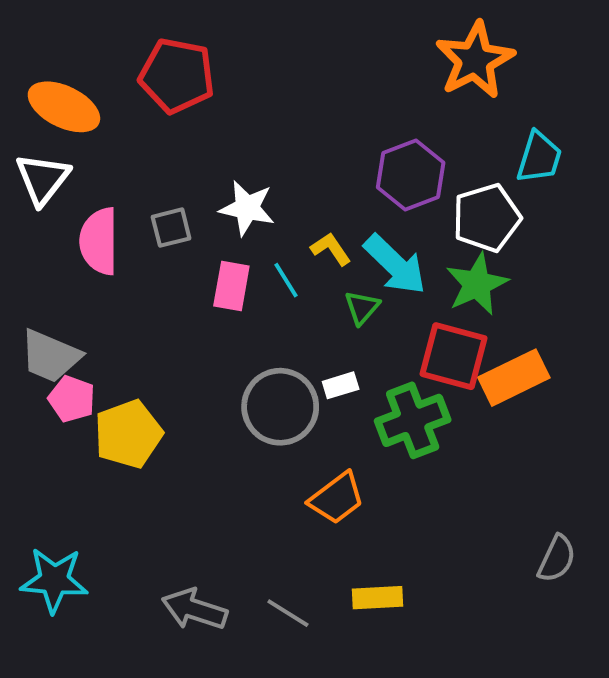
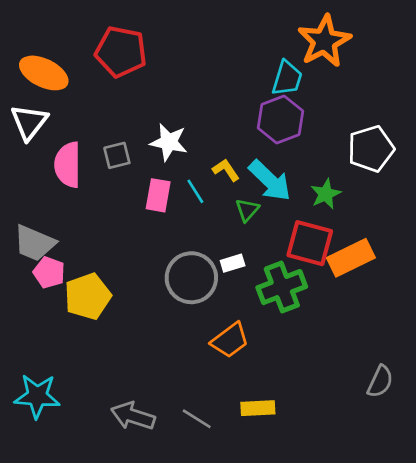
cyan trapezoid: (539, 157) -> (287, 78), moved
white pentagon: (487, 218) -> (371, 149), moved
green star: (477, 284) -> (326, 194), size x0.7

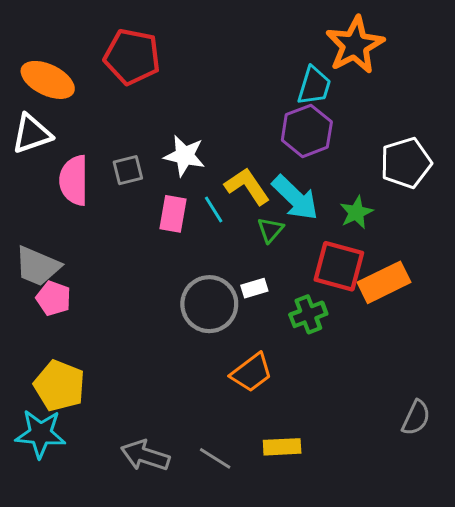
white triangle: (29, 122) -> (32, 134), turned 33
yellow L-shape: (226, 170) -> (247, 186), size x1.5
green cross: (282, 287) -> (308, 314), size x0.7
yellow pentagon: (88, 296) -> (59, 386), moved, turned -30

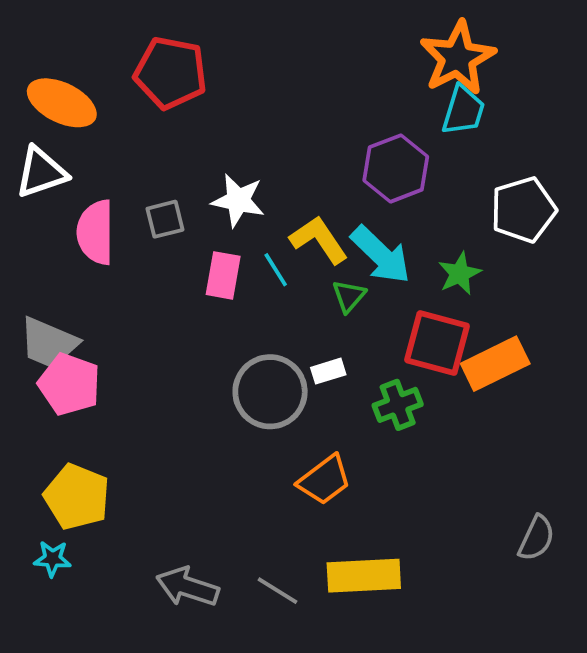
cyan trapezoid: (314, 86) -> (463, 110), moved
pink pentagon: (54, 298) -> (69, 384), size x1.4
cyan star: (40, 434) -> (52, 559), size x0.6
yellow rectangle: (282, 447) -> (364, 576), size x1.5

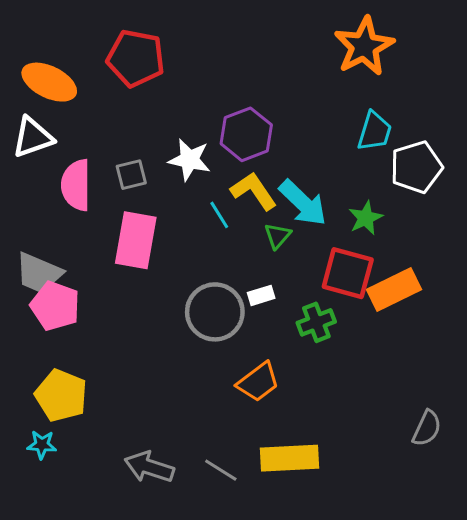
cyan trapezoid: (463, 110) -> (375, 131), moved
purple hexagon: (396, 168) -> (246, 134), moved
pink rectangle: (223, 275) -> (136, 240), moved, size x1.5

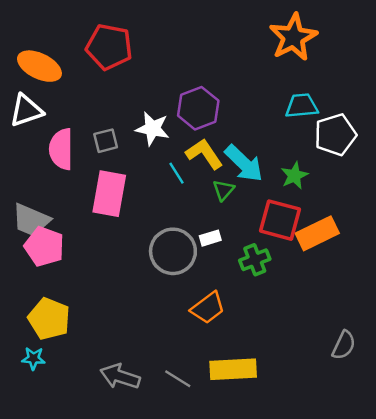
cyan trapezoid: (375, 131) -> (302, 106), turned -112

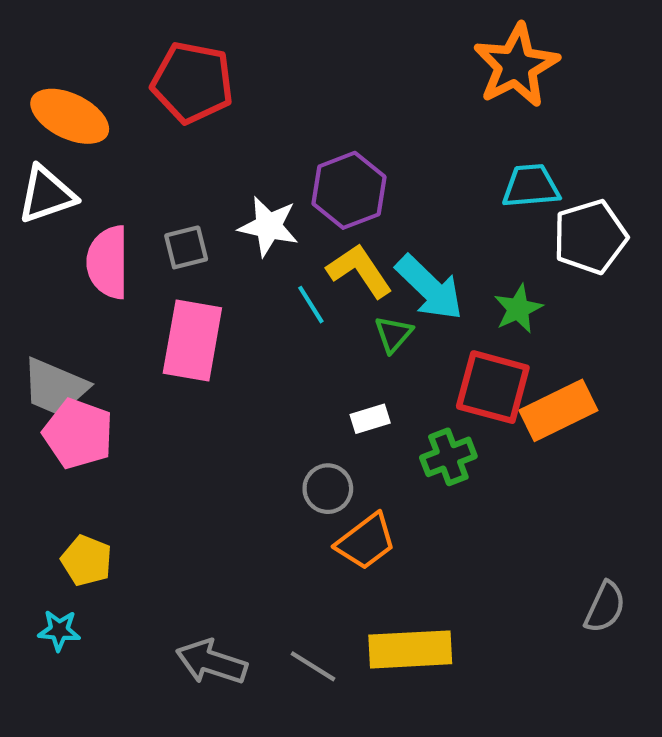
gray circle: (173, 251) -> (328, 489), moved, size x0.6
yellow pentagon: (49, 319) -> (87, 561), size x0.7

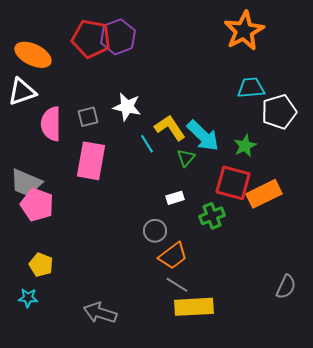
purple hexagon: (349, 190) -> (118, 37), moved
gray line: (313, 666) -> (177, 285), moved

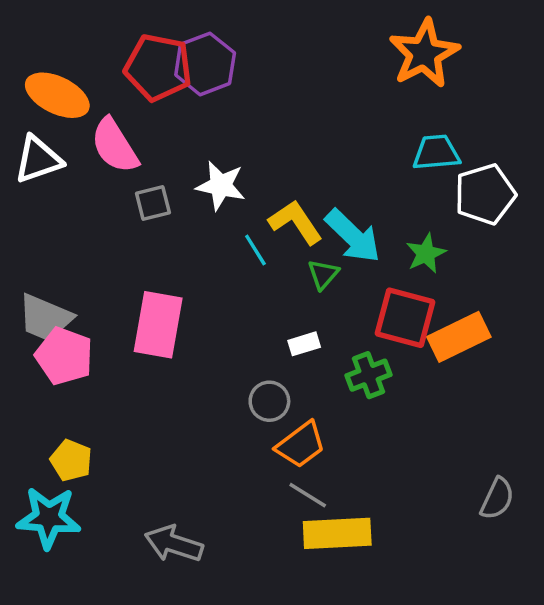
pink semicircle: (51, 124) -> (115, 146), moved, turned -32
pink rectangle: (91, 161) -> (158, 325), moved
cyan star: (28, 298) -> (49, 518), size x1.8

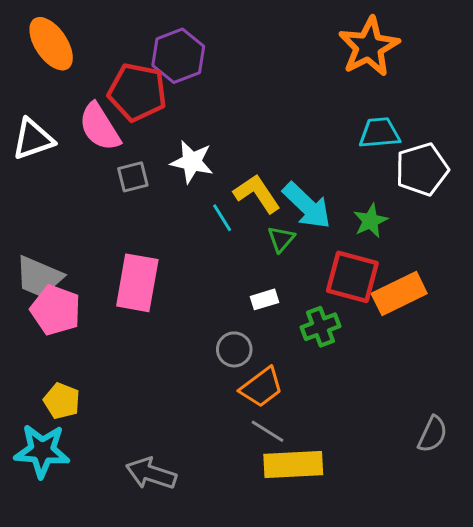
red pentagon: (158, 67) -> (137, 92), moved
orange ellipse: (57, 95) -> (51, 44), moved, turned 30

